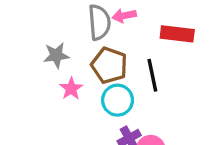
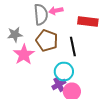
pink star: (71, 89) -> (24, 55), size x1.5
cyan circle: (118, 100) -> (64, 72), moved

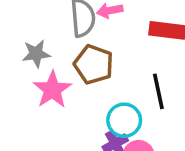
black line: (73, 47) -> (158, 91), moved

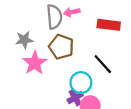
black line: (158, 91) -> (103, 64), turned -30

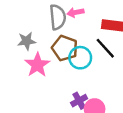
black line: (103, 64) -> (105, 48), moved
cyan circle: (81, 83) -> (80, 58), moved

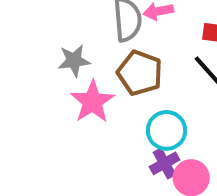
cyan circle: (80, 58) -> (167, 130), moved

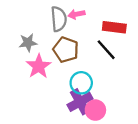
purple cross: (164, 163) -> (80, 102), size x1.5

